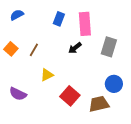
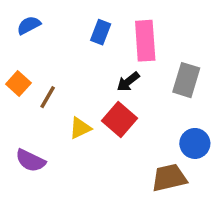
brown line: (34, 50) -> (48, 97), moved
red square: (70, 96) -> (120, 119), moved

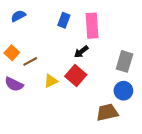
gray rectangle: (186, 80) -> (125, 61), moved
brown line: (48, 97) -> (30, 61), turned 32
purple semicircle: (30, 161) -> (14, 84), moved

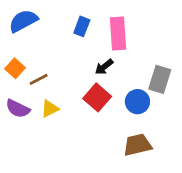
blue semicircle: (18, 16) -> (23, 21), size x1.5
yellow triangle: (51, 81) -> (50, 109), moved
blue circle: (123, 91) -> (137, 102), moved

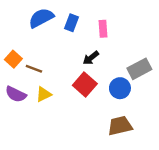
blue semicircle: (23, 21) -> (41, 18), moved
pink rectangle: (118, 33) -> (103, 29), size x0.6
brown line: (39, 79) -> (34, 69), turned 49
gray rectangle: (160, 79) -> (139, 69), turned 45

